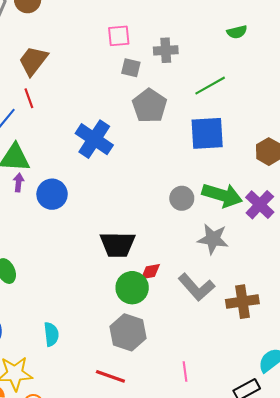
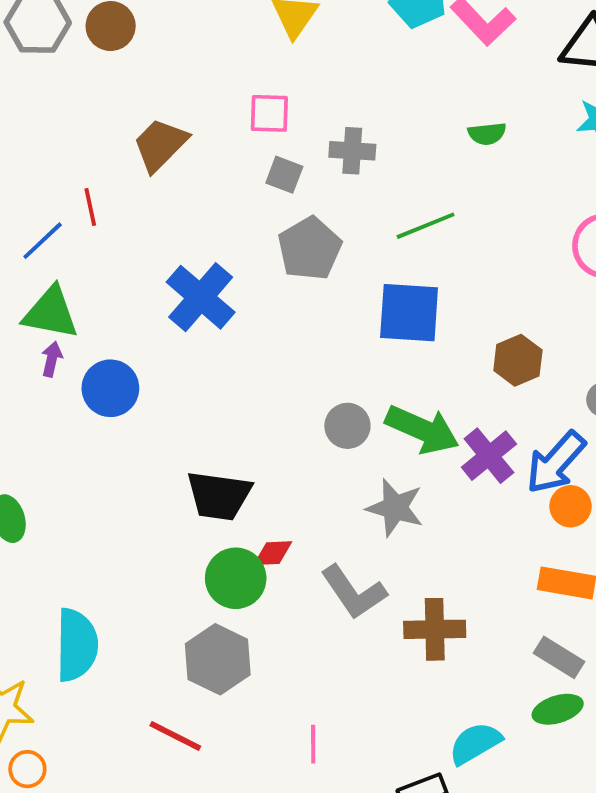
brown trapezoid: (33, 61) -> (160, 145), moved
cyan semicircle: (51, 334) -> (77, 645), size x1.6

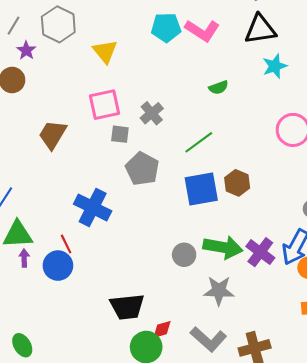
pink square: (269, 113) -> (104, 105), size x1.4
gray cross: (352, 151) -> (152, 113), turned -30
red line: (90, 207) -> (66, 244), moved
brown hexagon: (518, 360) -> (237, 183), moved

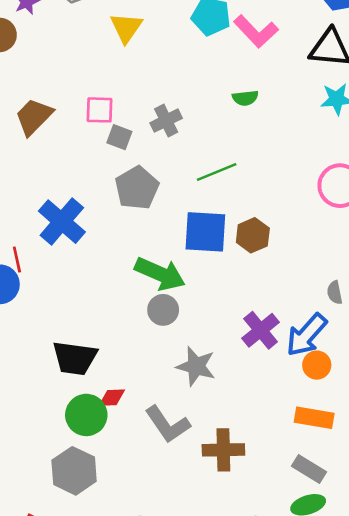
green semicircle: (219, 87) -> (245, 98), moved
pink square: (104, 105) -> (100, 110), moved, size x0.7
green arrow: (223, 247) -> (160, 274), moved

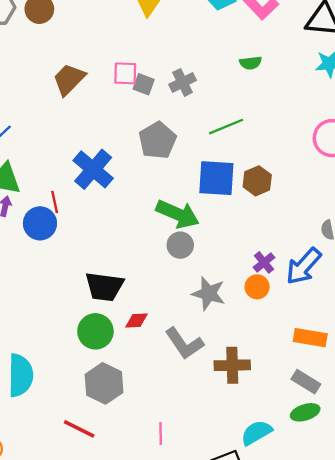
gray square: (119, 137) -> (144, 84), moved
purple cross: (261, 330) -> (264, 262), size x0.7
orange circle: (317, 365) -> (257, 287), moved
green circle: (86, 415) -> (95, 331), moved

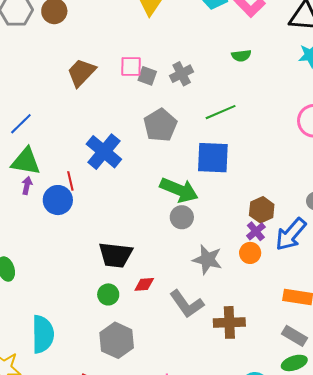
brown hexagon: (257, 181) -> (262, 210), moved
green circle: (95, 331) -> (108, 294), size x0.7

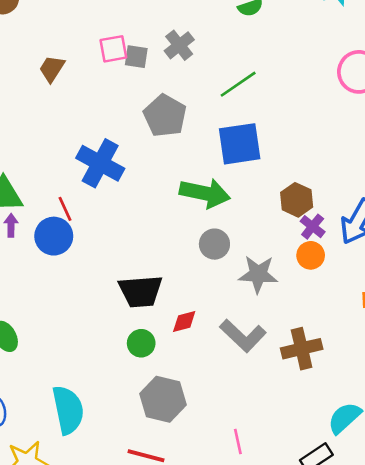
brown trapezoid: (81, 73) -> (52, 69), size x0.7
brown hexagon: (262, 210) -> (297, 200), moved
gray circle: (182, 217) -> (214, 244), moved

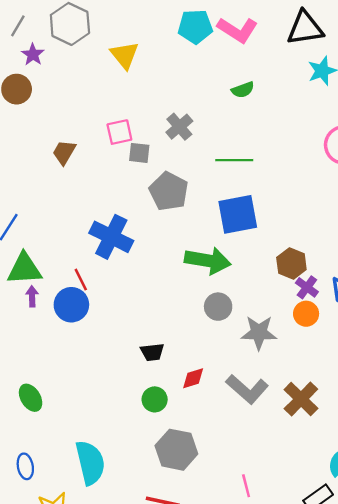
gray square: (136, 57) -> (139, 153), moved
green line: (238, 84) -> (234, 160), turned 36
black trapezoid: (141, 291) -> (152, 352), size x0.6
brown cross: (302, 349) -> (301, 399), turned -30

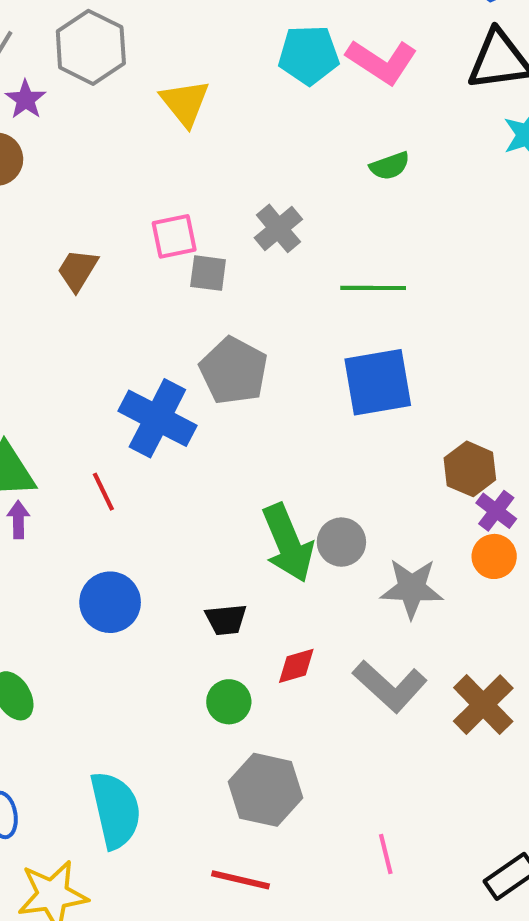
gray pentagon: (169, 191) -> (234, 371), moved
green arrow: (208, 261) -> (288, 543), moved, turned 57
blue circle: (71, 305) -> (110, 602), moved

